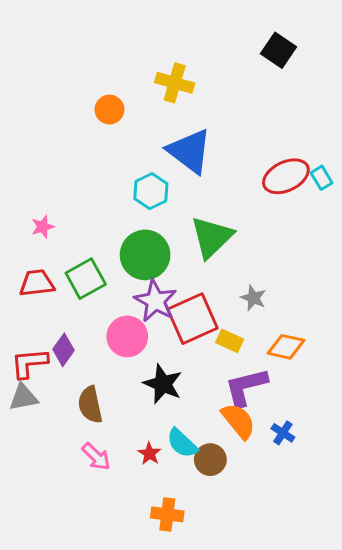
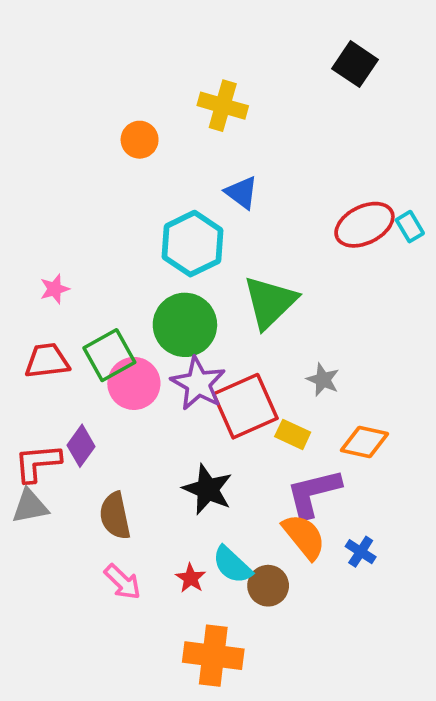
blue triangle: (190, 151) -> (242, 193), size x0.6
cyan hexagon: (151, 191) -> (192, 244), size x1.4
pink circle: (127, 336) -> (134, 383), moved
orange cross: (167, 514) -> (213, 656), size x1.4

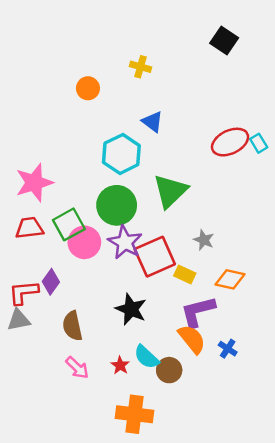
yellow cross: (223, 106) -> (140, 67), size x0.7
pink star: (55, 289) -> (34, 183), size x2.0

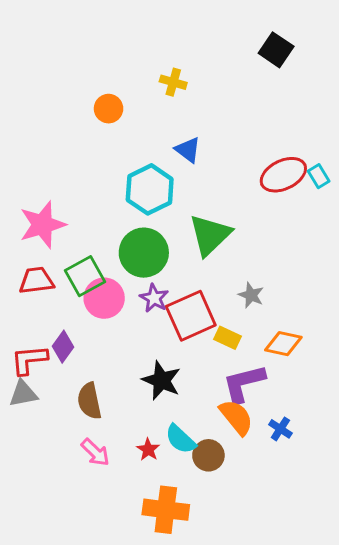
purple star: (125, 242) -> (154, 298), size x0.7

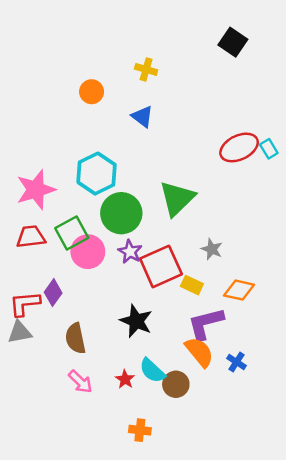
blue triangle: (188, 150) -> (142, 117), moved
cyan hexagon: (150, 189) -> (97, 174), moved
orange cross: (166, 510) -> (140, 430), size x0.6

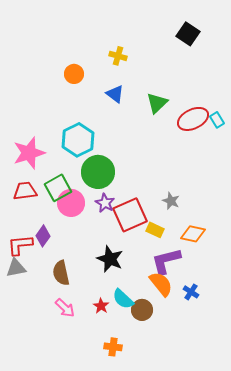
green triangle: (177, 198) -> (157, 103), moved, size x0.7

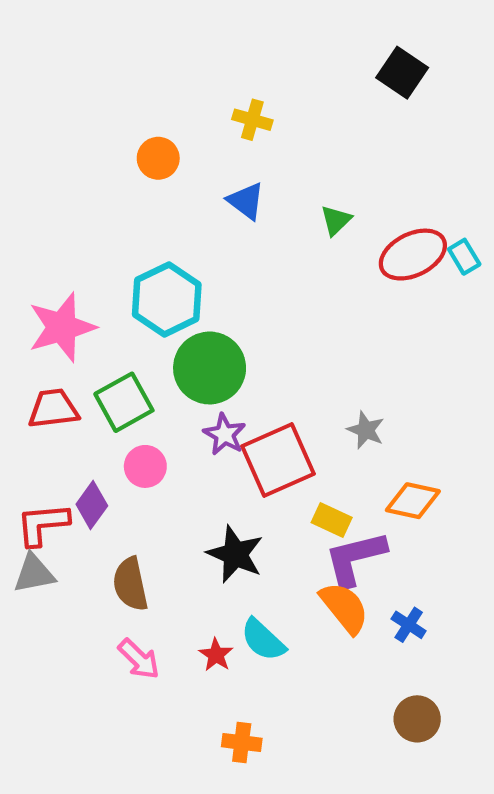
green triangle: (157, 103) -> (336, 220), size x0.7
pink circle: (71, 203) -> (145, 466), moved, size x0.7
yellow rectangle: (155, 230) -> (332, 520), moved
brown circle: (142, 310) -> (417, 719), moved

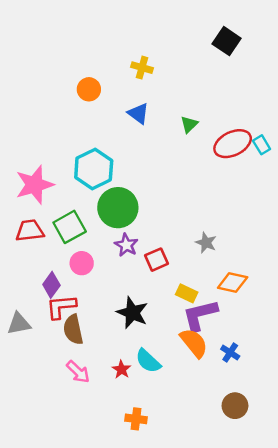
red square: (278, 460) -> (157, 260), size x0.6
red L-shape: (43, 524) -> (61, 307), moved

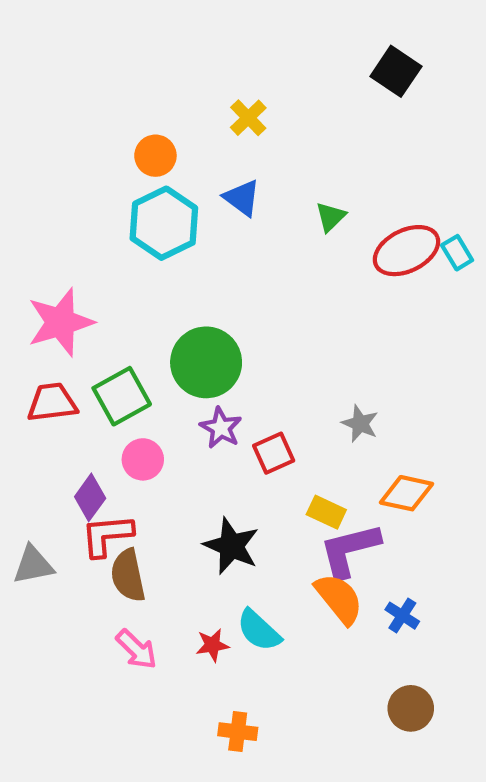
yellow cross: (142, 68) -> (248, 118), turned 30
cyan hexagon: (94, 169) -> (164, 223), moved
red star: (121, 369) -> (212, 645), turned 30

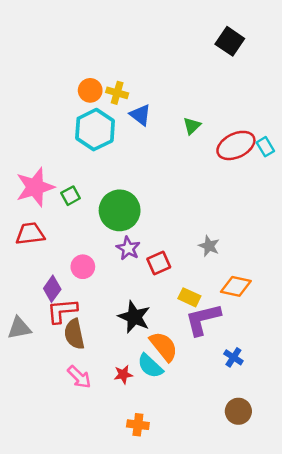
yellow cross: (248, 118) -> (117, 93), moved, turned -30
green square: (122, 396) -> (71, 196), moved, size x0.6
orange semicircle: (339, 599) -> (164, 346), moved

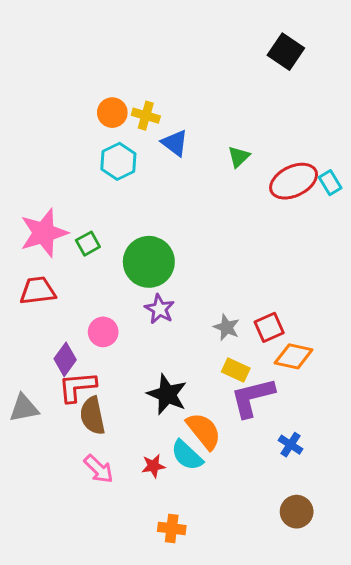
cyan hexagon: (95, 130) -> (118, 161), size x0.7
gray star: (209, 246) -> (227, 327), moved
red square: (159, 263) -> (269, 327), moved

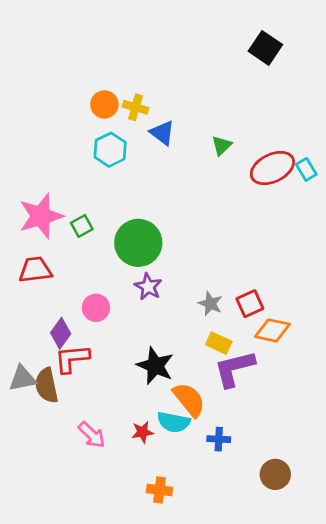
brown semicircle: (92, 416) -> (47, 385), moved
blue cross: (291, 445) -> (219, 439), moved, turned -30
cyan semicircle: (187, 455) -> (174, 422), turned -32

